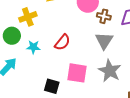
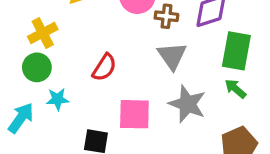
green circle: (12, 36) -> (37, 67), moved
cyan star: (33, 47) -> (58, 99), moved

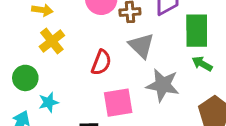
yellow cross: (43, 33) -> (52, 41), moved
red semicircle: (104, 67) -> (101, 63), moved

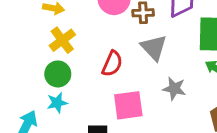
green circle: (25, 78) -> (58, 74), moved
gray star: (163, 85) -> (174, 89), size x0.7

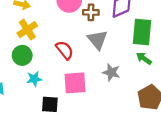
red semicircle: (112, 64) -> (65, 50), turned -66
cyan star: (57, 103) -> (34, 79), moved

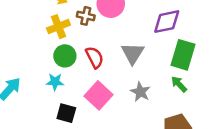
brown cross: (91, 12) -> (86, 16), moved
green circle: (22, 55) -> (65, 56), moved
pink square: (75, 83) -> (98, 95), turned 35

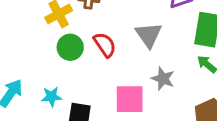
cyan star: (55, 82) -> (51, 97), moved
pink square: (98, 95) -> (130, 99), moved, turned -36

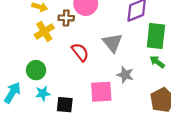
green circle: (70, 47) -> (36, 70), moved

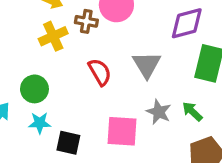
green arrow: (157, 62) -> (192, 112), moved

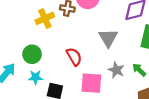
red semicircle: (100, 72) -> (74, 57), moved

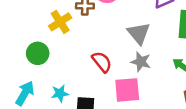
green circle: (32, 54) -> (38, 53), moved
gray star: (116, 70) -> (141, 62), moved

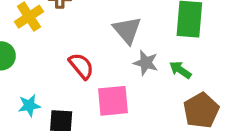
gray star: (141, 62) -> (146, 63), moved

